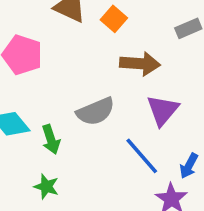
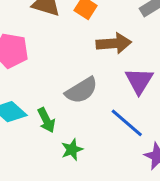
green star: (46, 187) -> (72, 150), moved, turned -30

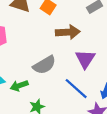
green arrow: (46, 120) -> (19, 86), turned 96

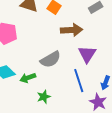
blue line: (76, 89) -> (79, 81), turned 30

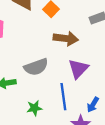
green star: (44, 97) -> (34, 108), moved

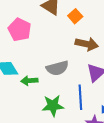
green star: (34, 108) -> (53, 106), size x1.5

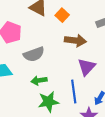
gray semicircle: (57, 68) -> (34, 54), moved
green arrow: (29, 81) -> (39, 80), moved

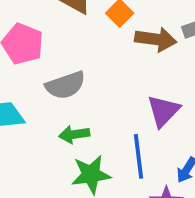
brown arrow: (75, 41) -> (156, 39), moved

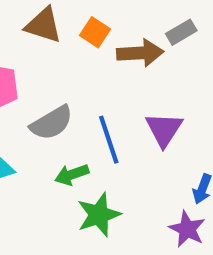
blue line: (139, 156) -> (109, 140), moved

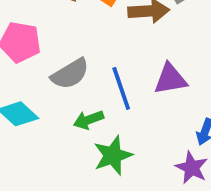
purple triangle: (164, 129) -> (170, 79), turned 48

